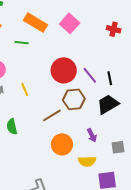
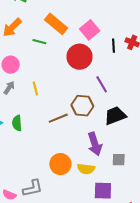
red circle: (64, 70) -> (79, 57), moved
black line: (110, 78) -> (114, 46), moved
purple arrow: (92, 135) -> (95, 144), size x1.6
orange circle: (62, 144) -> (60, 164), moved

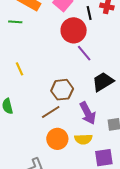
red circle: (79, 57) -> (74, 30), moved
brown hexagon: (82, 106) -> (62, 90), moved
brown line: (58, 118) -> (51, 112), moved

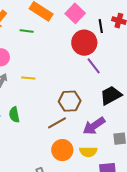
yellow line: (20, 69) -> (28, 78), turned -64
purple arrow: (88, 113) -> (94, 126), turned 80

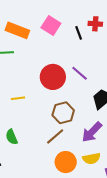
red circle: (84, 43) -> (53, 77), moved

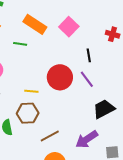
black line: (79, 33) -> (89, 55), moved
yellow line: (18, 98) -> (31, 91), moved
brown hexagon: (63, 113) -> (28, 113), moved

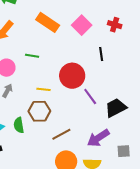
red cross: (113, 34) -> (115, 25), moved
green line: (20, 44) -> (32, 56), moved
purple line: (87, 79) -> (90, 97), moved

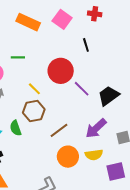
yellow line: (43, 89) -> (34, 89), turned 48

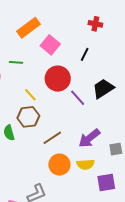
pink square: (62, 19) -> (50, 45), moved
orange rectangle: (28, 22) -> (28, 28), turned -65
black line: (86, 45) -> (85, 54), turned 40
black trapezoid: (109, 96) -> (103, 89), moved

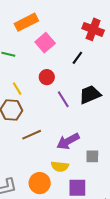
red cross: (95, 24) -> (93, 29), size x1.5
red circle: (58, 79) -> (47, 77), size x0.6
orange circle: (59, 165) -> (40, 183), moved

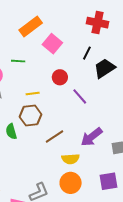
yellow line: (17, 89) -> (33, 93), turned -56
black trapezoid: (90, 95) -> (105, 68), moved
yellow semicircle: (60, 166) -> (70, 159), moved

